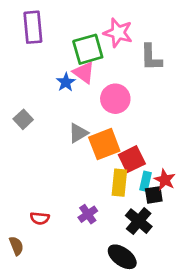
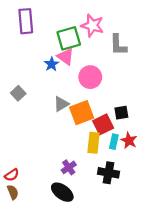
black square: (154, 195) -> (121, 113), moved
red semicircle: (40, 218) -> (12, 175), moved, turned -40
black cross: (139, 221) -> (109, 173), turned -30
black ellipse: (122, 257) -> (62, 192), moved

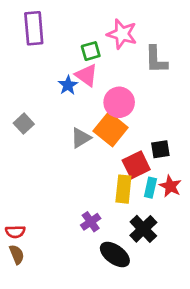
green square: (69, 38) -> (91, 51), size x0.6
orange square: (82, 113) -> (111, 129), moved, turned -30
black cross: (109, 173) -> (143, 229), turned 36
red semicircle: (12, 175) -> (15, 232), turned 32
black ellipse: (62, 192) -> (115, 254), moved

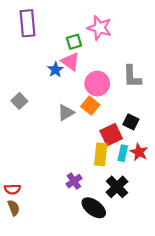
gray L-shape: (156, 60) -> (132, 77), moved
orange square: (111, 129) -> (90, 106), size x0.7
black square: (160, 149) -> (131, 122), turned 35

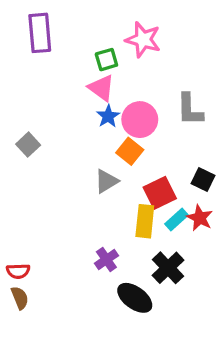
blue star: (55, 70) -> (108, 116), moved
gray triangle: (66, 113) -> (106, 181), moved
black square: (131, 122) -> (203, 180), moved
cyan rectangle: (123, 153) -> (176, 220), turned 35

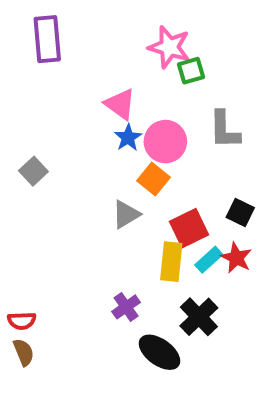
green square: (106, 60) -> (191, 71), moved

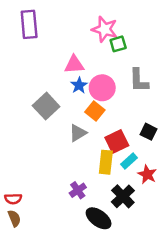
pink triangle: (120, 104) -> (74, 65), turned -40
gray square: (33, 171) -> (46, 106), moved, size x1.5
red star: (236, 258) -> (147, 174), moved

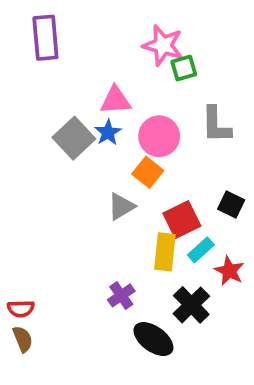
blue star: (79, 85) -> (108, 132), moved
gray square: (46, 106) -> (74, 138), moved

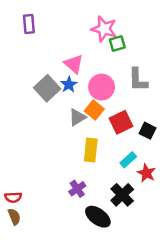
purple rectangle: (45, 38) -> (29, 24), size x0.7
pink triangle: (116, 100) -> (74, 64), turned 45
gray triangle: (121, 206) -> (77, 117), moved
red square: (182, 220) -> (121, 122), moved
yellow rectangle: (165, 252) -> (91, 150), moved

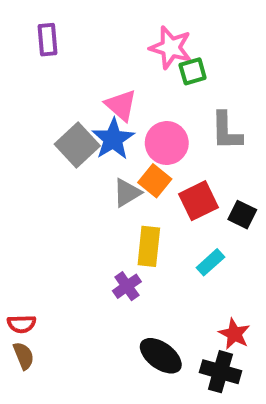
blue star: (69, 85) -> (113, 139), size x1.5
red star: (146, 173) -> (234, 334), moved
purple cross: (77, 189) -> (127, 286), moved
black cross: (122, 195) -> (220, 372), moved, turned -30

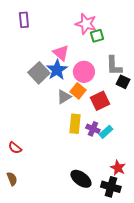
black square: (242, 215) -> (123, 82), moved
purple cross: (127, 286) -> (93, 129), moved, turned -32
red semicircle: (22, 324) -> (15, 148), moved, turned 40

